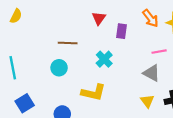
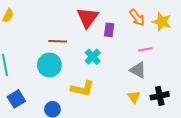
red triangle: (99, 18) -> (88, 18), size x1.6
cyan circle: (59, 68) -> (49, 65), size x1.5

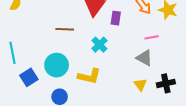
cyan circle: (49, 65) -> (57, 65), moved
blue square: (16, 99) -> (29, 77), moved

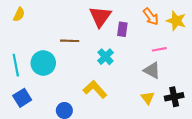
cyan circle: (57, 65) -> (43, 63), moved
yellow L-shape: (89, 76) -> (95, 89), turned -145
blue square: (29, 77) -> (22, 98), moved

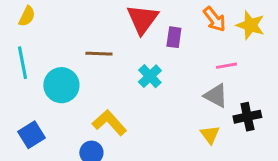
cyan line: (16, 65) -> (22, 63), moved
yellow L-shape: (95, 89) -> (109, 123), moved
black cross: (174, 97) -> (247, 117), moved

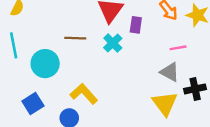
cyan cross: (150, 76) -> (113, 43), moved
blue square: (31, 135) -> (33, 103), moved
yellow triangle: (210, 135) -> (165, 103), size x1.6

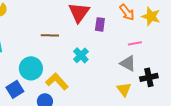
cyan cross: (113, 43) -> (81, 55), moved
cyan circle: (45, 64) -> (31, 68), moved
yellow triangle: (165, 103) -> (124, 89), size x0.7

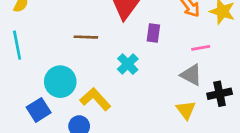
purple rectangle: (100, 24) -> (153, 33), moved

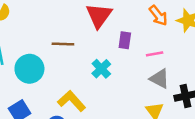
pink line: (201, 48) -> (155, 54), moved
cyan circle: (60, 82) -> (29, 69), moved

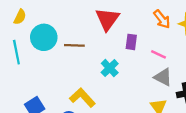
pink line: (155, 54) -> (158, 54), turned 35
cyan circle: (29, 69) -> (44, 37), moved

